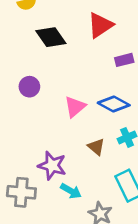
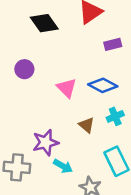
pink triangle: (75, 107) -> (67, 88), turned -35
purple star: (52, 166) -> (46, 143), turned -30

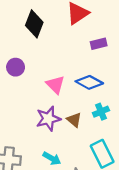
black diamond: (44, 23) -> (34, 24), turned 56
purple star: (46, 143) -> (48, 119), moved

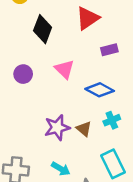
pink triangle: (55, 85) -> (64, 69), moved

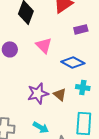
cyan cross: (112, 120) -> (83, 87), turned 32
cyan rectangle: (113, 164) -> (84, 123), turned 30

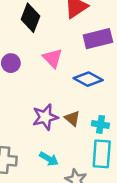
purple rectangle: (81, 29) -> (98, 39), size x1.6
cyan cross: (83, 87) -> (100, 124), moved

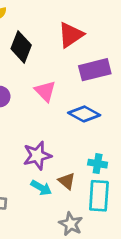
brown triangle: (72, 118) -> (67, 181), moved
cyan arrow: (49, 159) -> (41, 188), moved

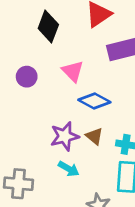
blue diamond: (84, 114) -> (94, 101), moved
brown triangle: (67, 181) -> (94, 136), moved

